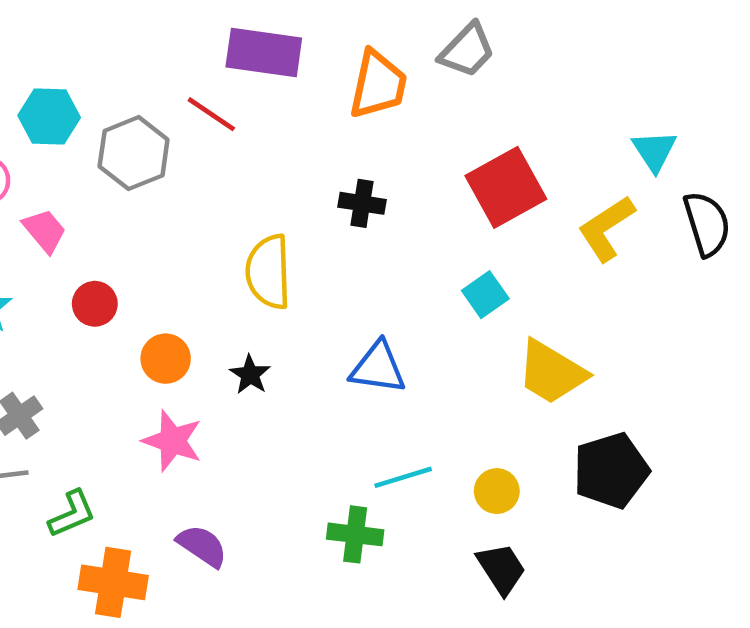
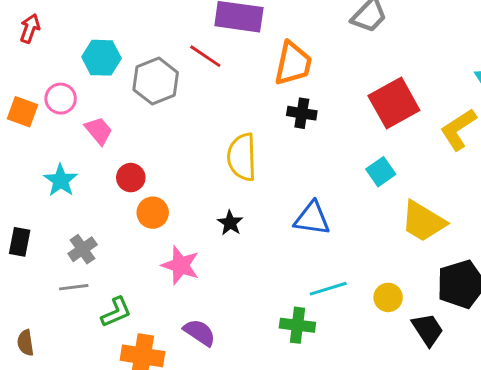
orange trapezoid: (378, 85) -> (293, 63), moved
orange circle: (166, 359) -> (153, 213), moved
black trapezoid: (501, 569) -> (428, 330), moved

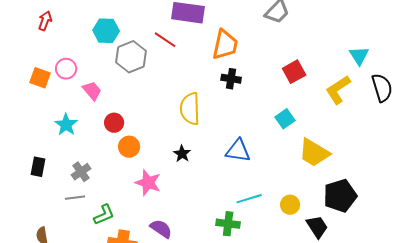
cyan hexagon: (102, 58) -> (106, 31), moved
red square: (394, 103) -> (294, 72), size x0.7

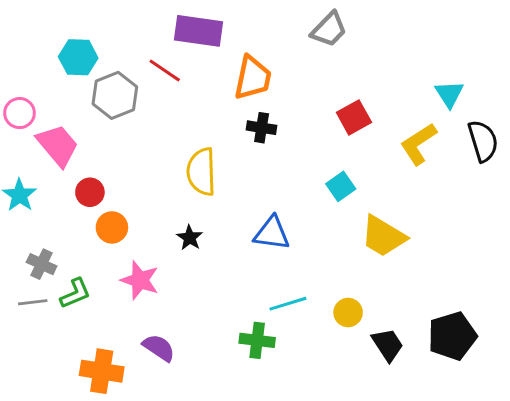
pink trapezoid: (92, 91) -> (58, 145), size x1.5
gray cross: (81, 172) -> (42, 264), turned -30
black pentagon: (340, 196) -> (452, 336), moved
green L-shape: (104, 215) -> (75, 293), moved

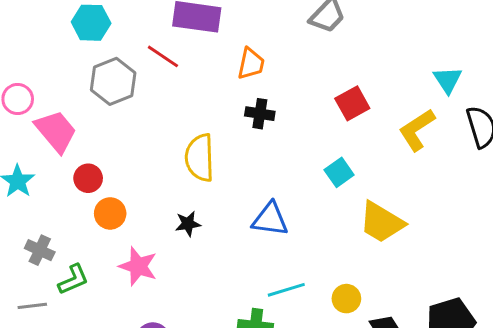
cyan hexagon: (78, 57) -> (91, 23), moved
orange trapezoid: (253, 78) -> (251, 64), size x0.7
black star: (190, 238) -> (188, 224), turned 30
gray line: (33, 302) -> (32, 306), moved

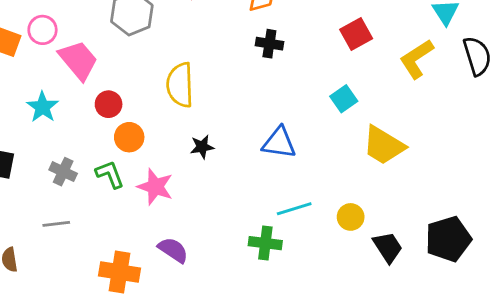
yellow semicircle: (200, 158) -> (180, 85), moved
green L-shape: (73, 280) -> (110, 174), moved, turned -88

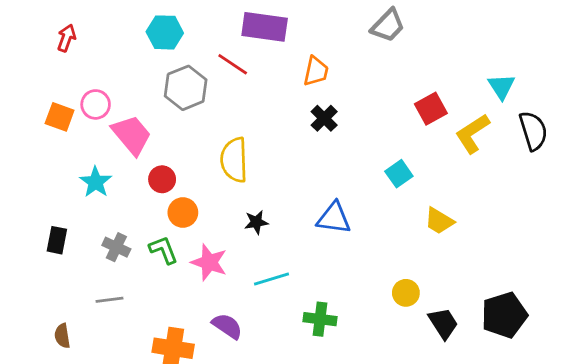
red square: (356, 34) -> (431, 109), moved
black cross: (269, 44) -> (324, 118), turned 36
yellow trapezoid: (384, 145) -> (439, 221), size x0.7
cyan line: (294, 209) -> (272, 279), moved

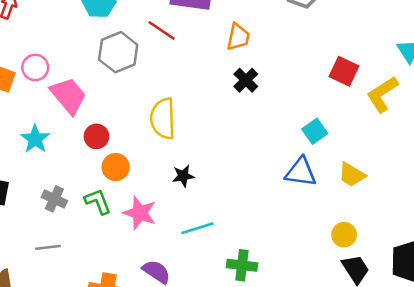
red square: (431, 109) -> (344, 71), turned -36
blue triangle: (334, 218) -> (301, 172), moved
yellow circle: (406, 293) -> (344, 235), moved

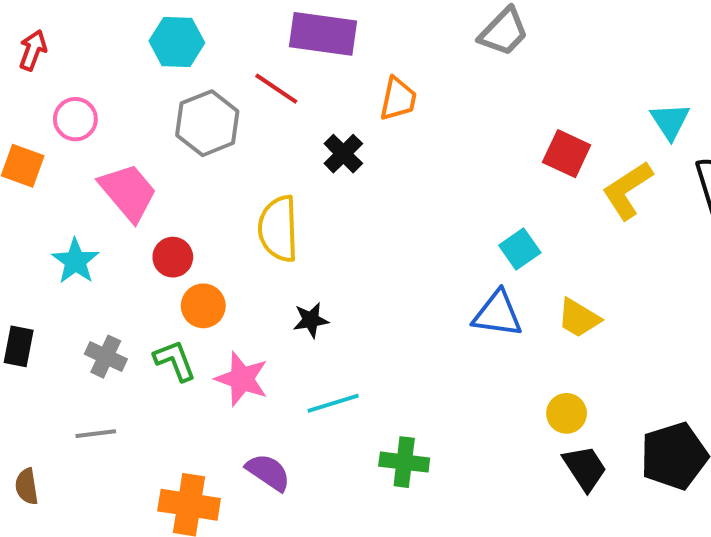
pink circle: (35, 67) -> (75, 119), moved
black cross: (246, 80) -> (343, 154), moved

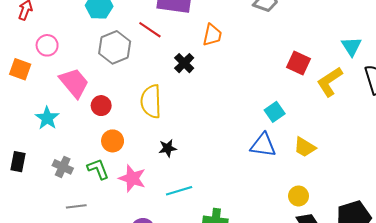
red circle: (173, 257) -> (101, 106), moved
gray line: (96, 434) -> (76, 206), moved

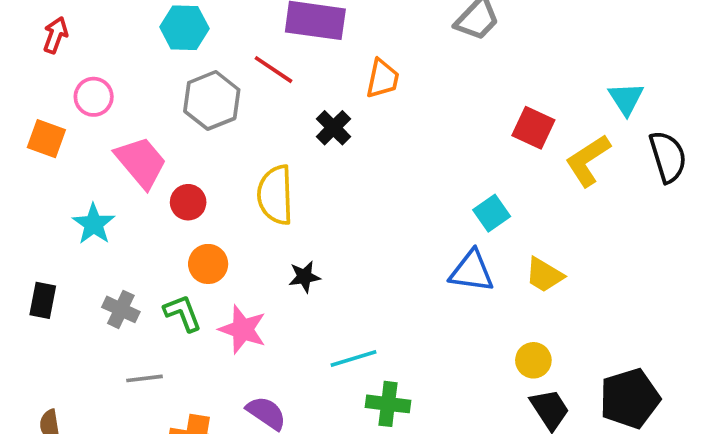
cyan line: (179, 191) -> (353, 358), moved

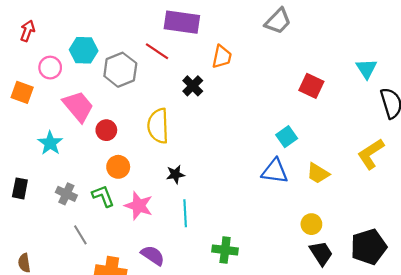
cyan hexagon: (184, 28) -> (84, 50), moved
yellow L-shape: (588, 160) -> (371, 154), moved
cyan line: (353, 358) -> (185, 213), moved, turned -76
gray line: (145, 378) -> (80, 235), turned 66

